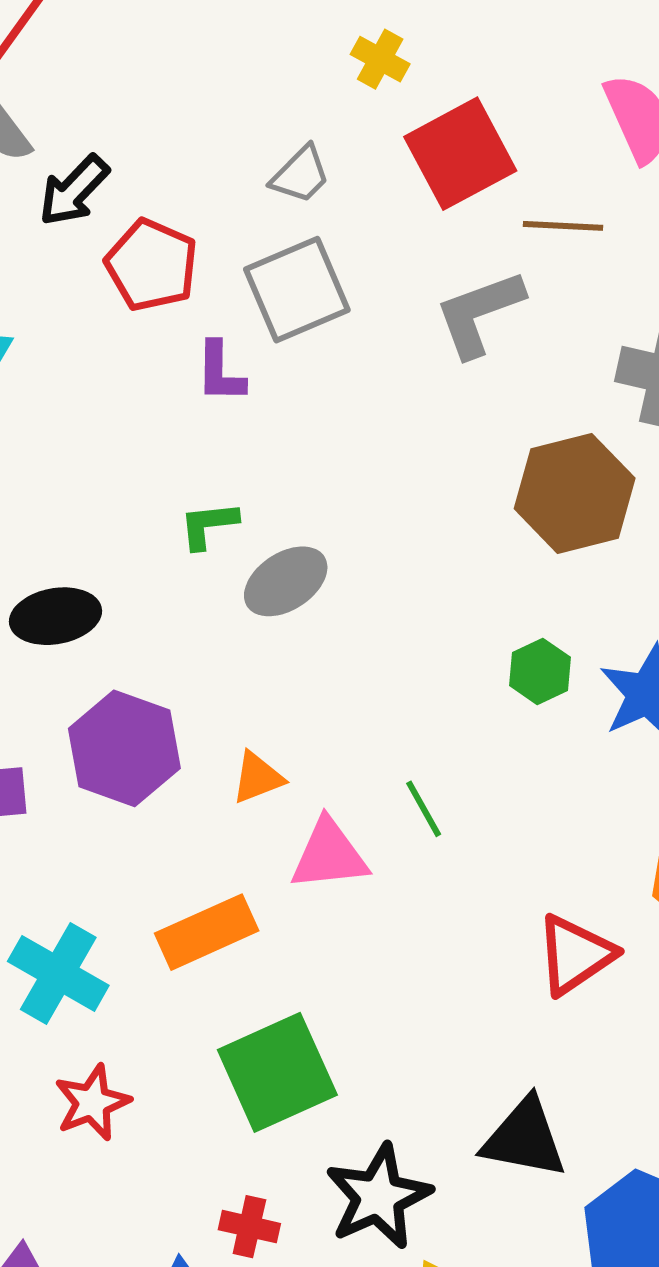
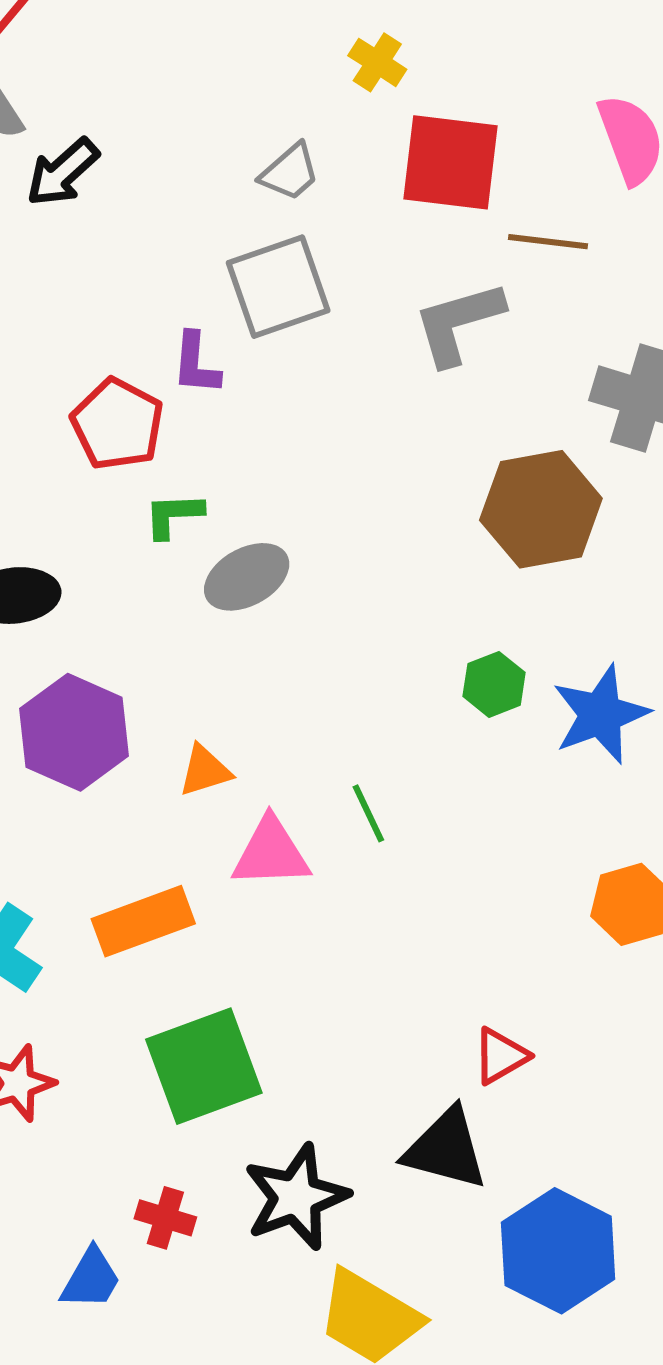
red square: (460, 154) -> (451, 162), turned 31
red pentagon: (152, 265) -> (117, 424), moved
red triangle: (575, 955) -> (501, 1056), moved, size x0.7

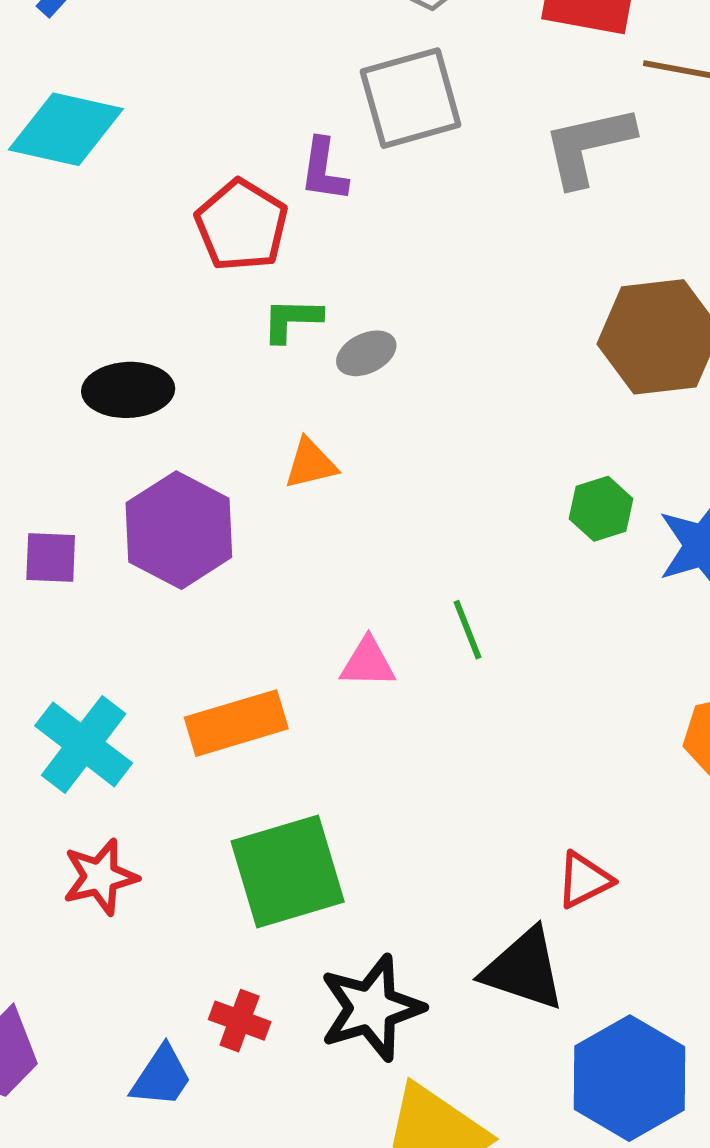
gray ellipse: (247, 577) -> (366, 353), moved, size x0.7
orange triangle: (205, 771) -> (311, 464), moved
pink triangle: (271, 853) -> (368, 663), size x0.7

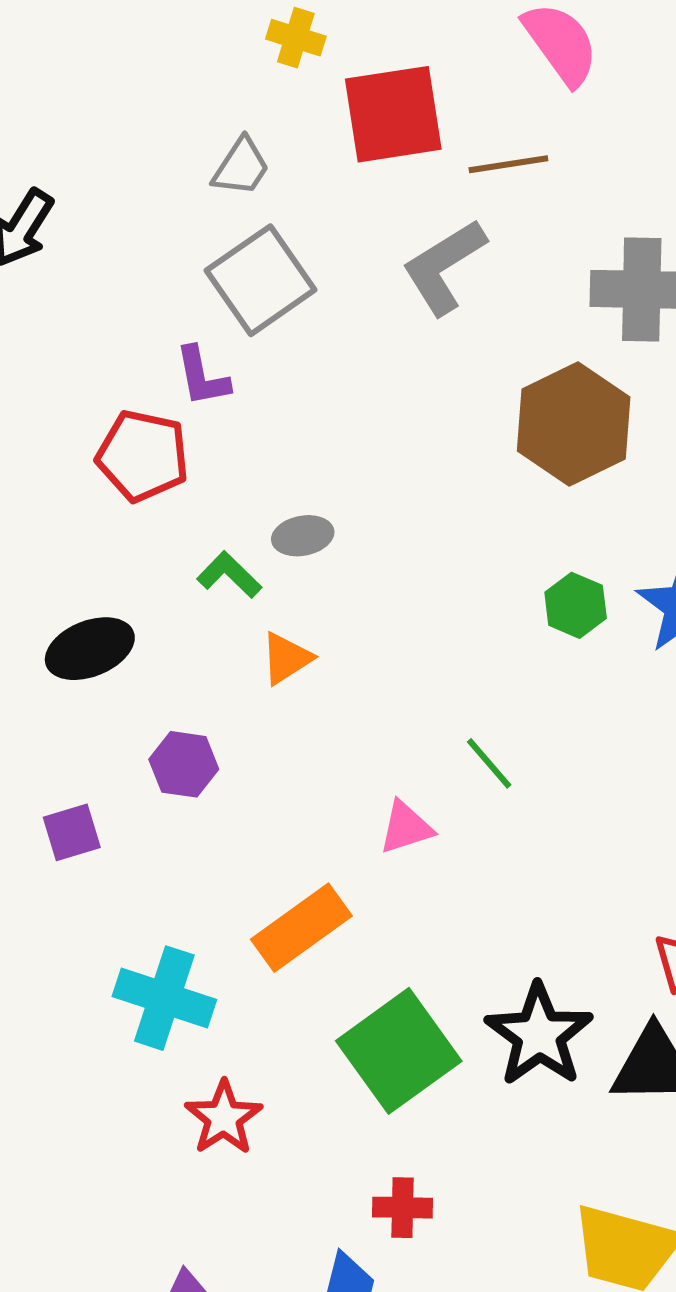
green L-shape: (292, 320) -> (229, 575), moved, turned 62
gray ellipse: (366, 353) -> (303, 536), turned 34
purple hexagon: (179, 530) -> (184, 764), size x0.6
black star: (371, 1008) -> (539, 1035), moved

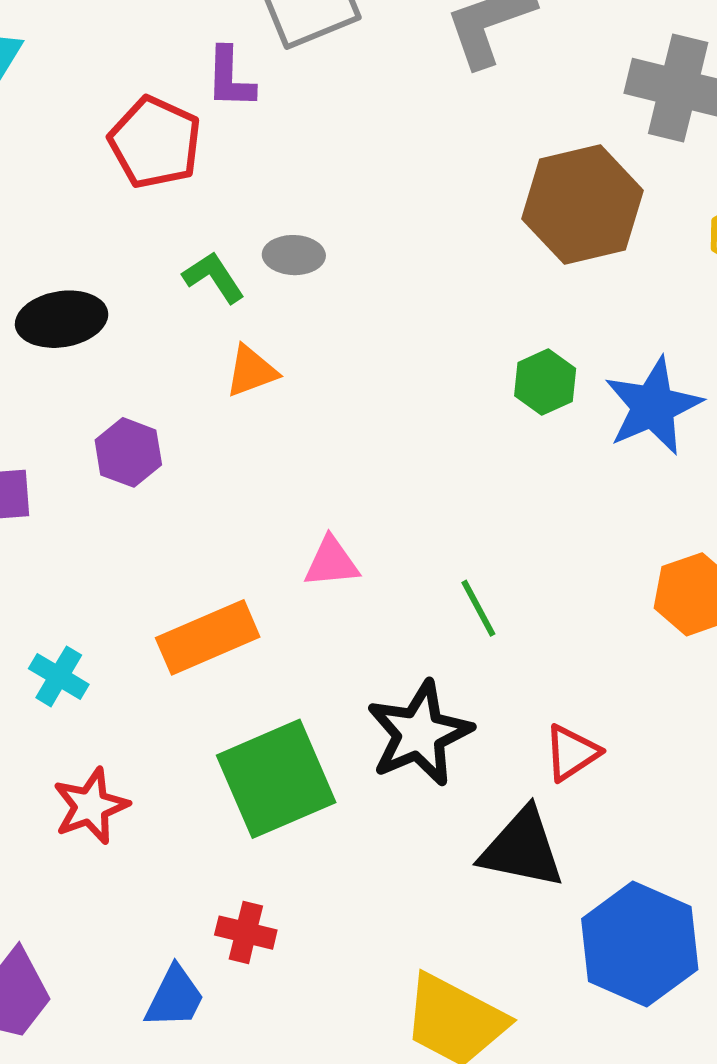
green line: (489, 763) -> (478, 608), moved
cyan cross: (164, 998) -> (59, 676), size x0.6
black star: (539, 1035) -> (419, 733), moved

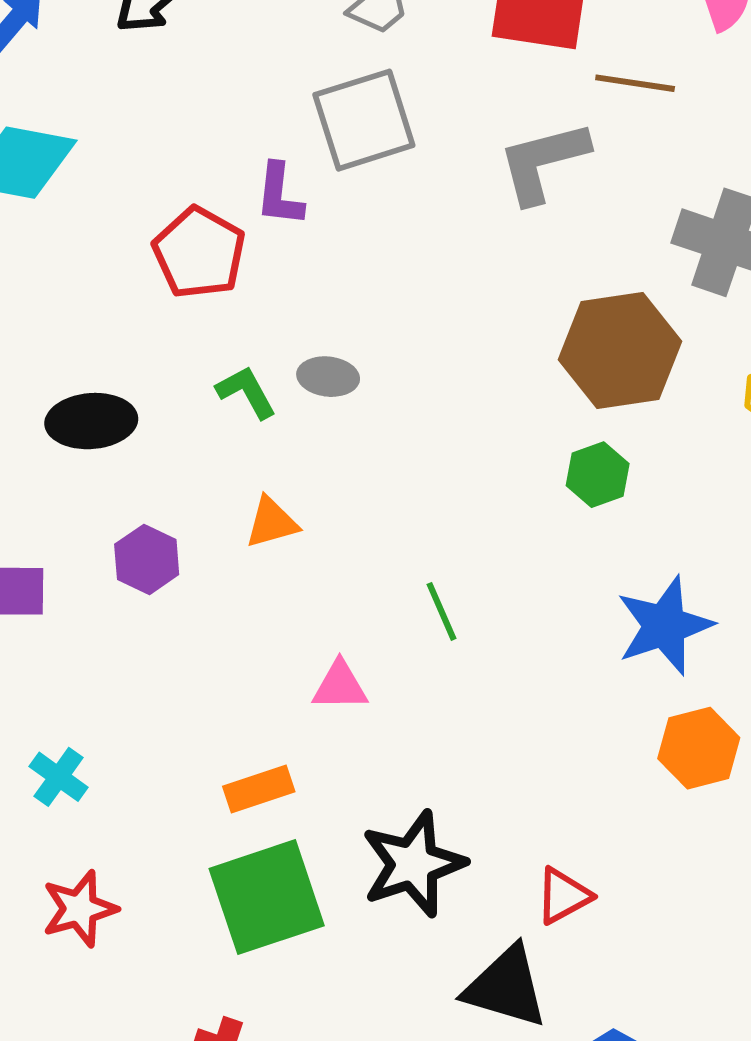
orange triangle: (251, 371) -> (272, 522), moved
green hexagon: (545, 382) -> (598, 475), moved
blue star: (653, 406) -> (664, 626), moved
green line: (478, 608) -> (441, 611), moved
orange rectangle: (208, 637) -> (259, 789), moved, size x0.7

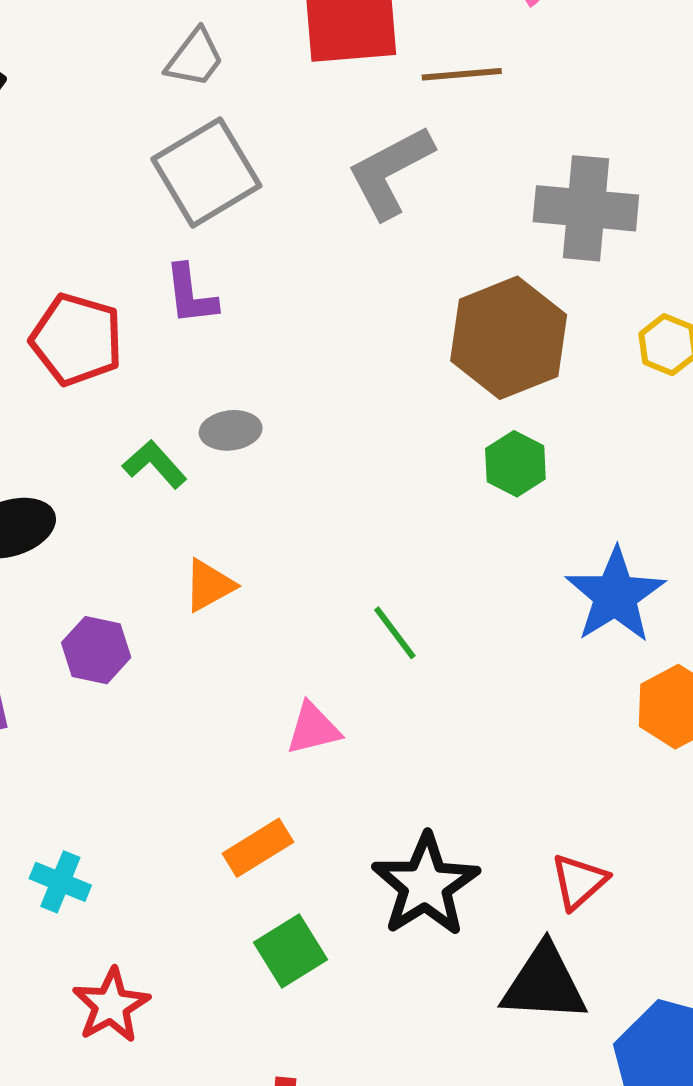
purple L-shape: (279, 195) -> (191, 295), moved
green square: (267, 897) -> (291, 951), size x0.6

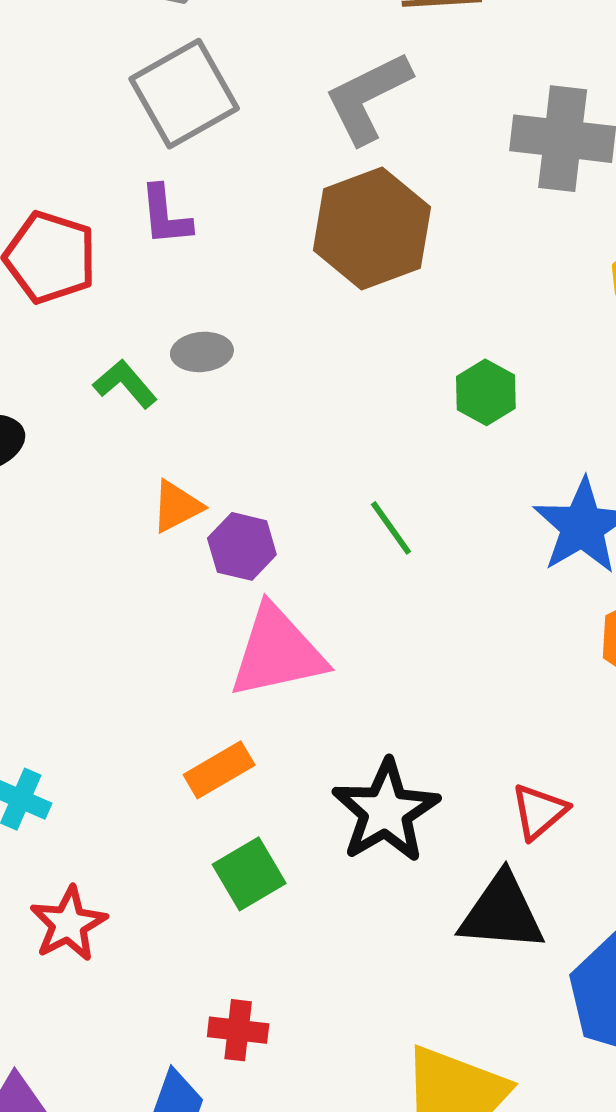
brown hexagon: (509, 338) -> (372, 229), moved
green line: (395, 633) -> (391, 528), moved
purple hexagon: (96, 650) -> (242, 546), moved
pink triangle: (313, 729) -> (277, 652), size x1.8

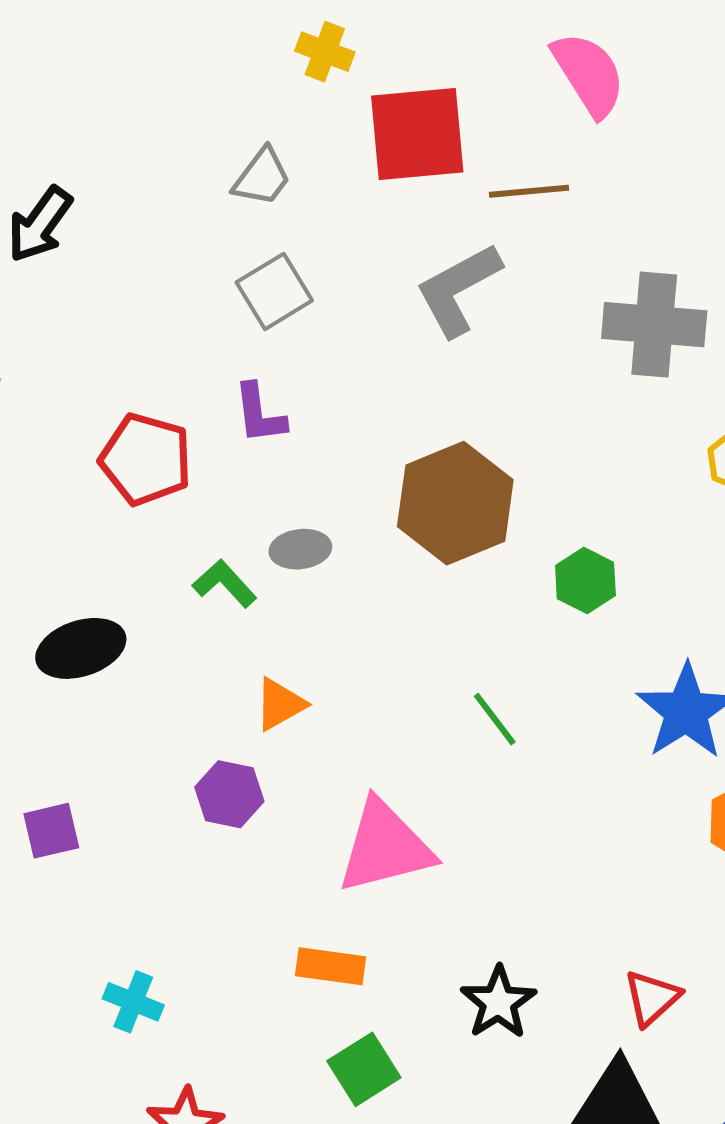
gray square: (184, 94) -> (274, 291), size x0.7
brown hexagon: (372, 229) -> (455, 503), moved
purple hexagon: (242, 546) -> (229, 794), moved
orange rectangle: (219, 770) -> (331, 966), turned 40
black star: (386, 811) -> (498, 1002), size x0.7

